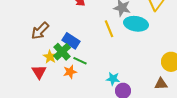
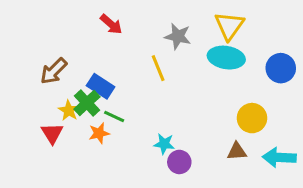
cyan ellipse: (136, 24) -> (226, 58), moved

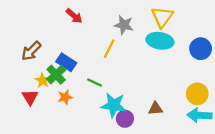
yellow line: (158, 68) -> (109, 49), turned 48
green line: (114, 117) -> (94, 83), moved
yellow circle: (252, 118) -> (197, 94), moved
cyan star: (164, 144) -> (114, 105), size x1.6
brown triangle: (237, 151) -> (155, 109), moved

